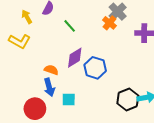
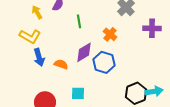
orange cross: (109, 23) -> (110, 34), moved
green line: (70, 26) -> (79, 21), turned 32
blue arrow: (49, 87) -> (39, 57), moved

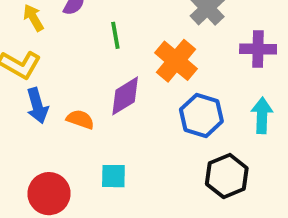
orange cross: (110, 34) -> (176, 61), size x1.5
blue hexagon: (104, 62) -> (201, 115), moved
cyan arrow: (154, 91) -> (262, 115), moved, turned -78

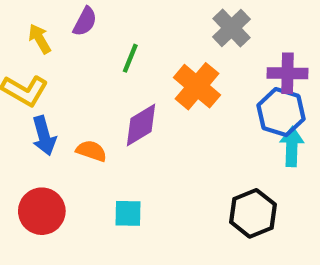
green line: (115, 35) -> (130, 58), turned 32
blue hexagon: (201, 115) -> (281, 112), moved
red circle: (49, 194) -> (42, 211), moved

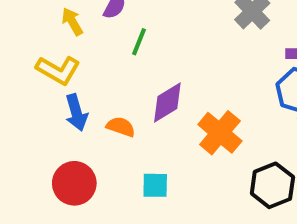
green line: (130, 58) -> (139, 42), moved
orange cross: (197, 86) -> (220, 133), moved

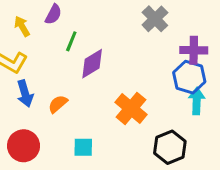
purple diamond: (167, 102) -> (92, 64), moved
orange semicircle: (121, 127) -> (58, 104), turned -60

